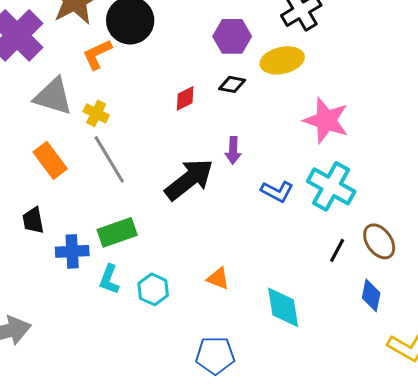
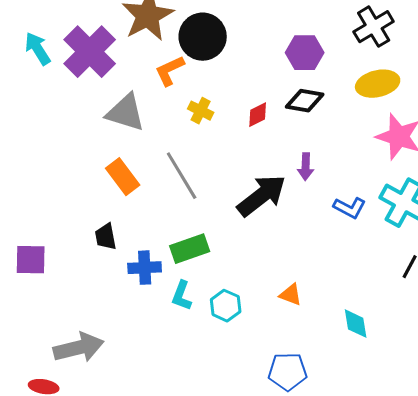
yellow ellipse: (282, 60) -> (378, 84), moved
black diamond: (232, 84) -> (305, 101), size x1.4
yellow cross: (96, 113) -> (201, 111), moved
cyan diamond: (283, 307) -> (356, 324), size x0.7

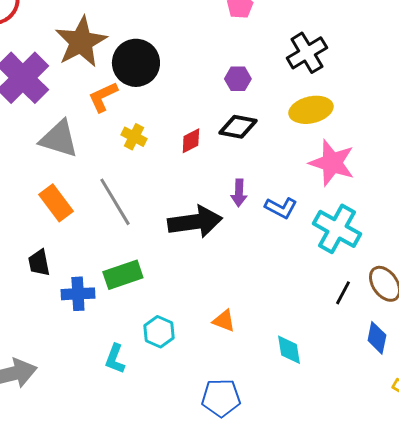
purple hexagon: (305, 53) -> (238, 79), size x0.7
black arrow: (262, 196) -> (195, 222), turned 30
blue L-shape: (350, 208) -> (281, 208), moved
cyan L-shape: (182, 296) -> (115, 359), moved

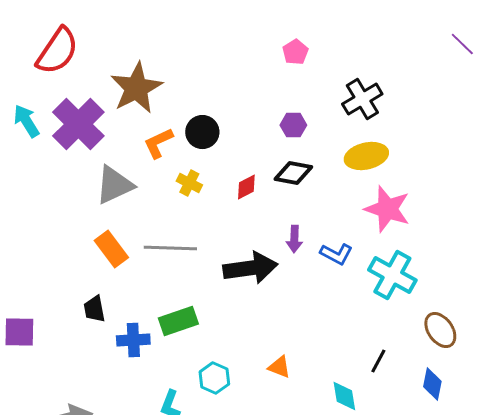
black circle: (136, 63) -> (202, 132), moved, size x0.7
gray triangle: (59, 139) -> (114, 185), turned -42
gray line: (115, 202) -> (170, 248), turned -57
black line: (343, 293) -> (378, 361), moved

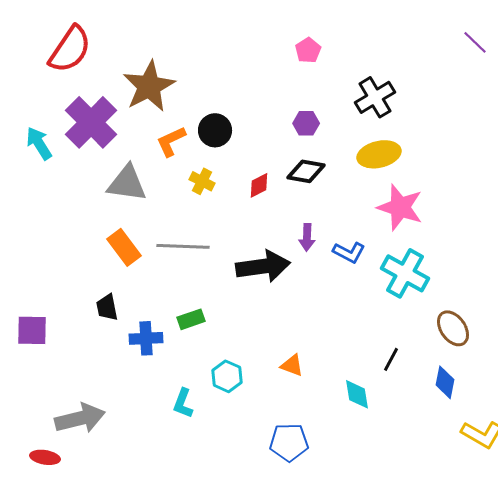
cyan arrow: (26, 121) -> (39, 143), moved
gray triangle: (114, 185) -> (127, 183), turned 33
green rectangle: (178, 321) -> (191, 319), size x0.7

